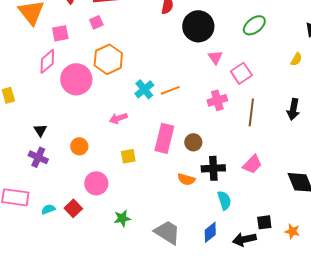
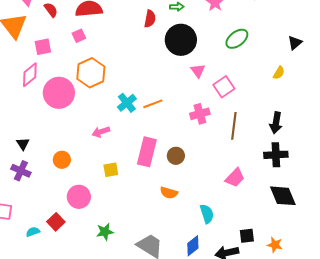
black cross: (213, 168) -> (276, 155), moved
cyan semicircle: (48, 209) -> (33, 232), moved

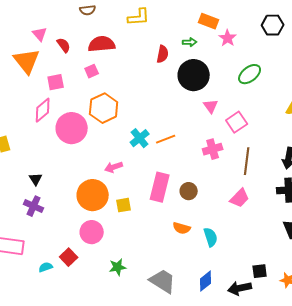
orange circle: (62, 160) -> (93, 195), moved, size x1.8
pink trapezoid: (235, 178) -> (240, 198), moved
cyan semicircle: (207, 214) -> (211, 237), moved

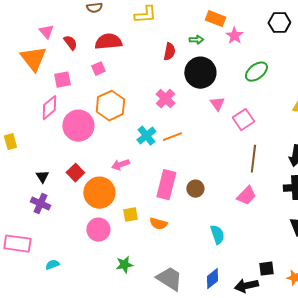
pink cross: (213, 149) -> (165, 99), moved, turned -30
yellow square: (124, 205) -> (130, 215), moved
orange semicircle: (182, 228) -> (158, 224), moved
red square: (69, 257) -> (75, 173), moved

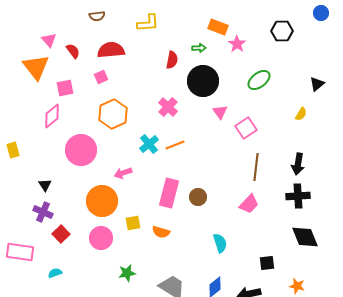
pink circle: (78, 126) -> (81, 150), moved
red square: (75, 173) -> (61, 234), moved
black square: (266, 269) -> (267, 263), moved

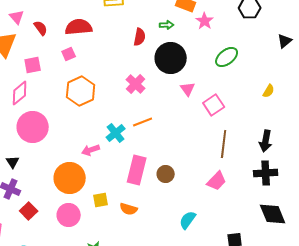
black triangle: (317, 84) -> (285, 41), moved
cyan cross: (149, 144) -> (116, 133), moved
pink circle: (81, 150) -> (33, 127), moved
cyan semicircle: (220, 243) -> (188, 220), turned -126

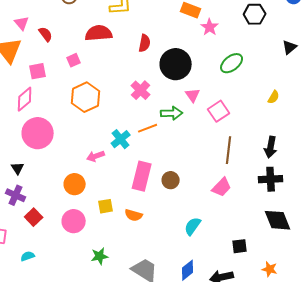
green arrow: (167, 25) -> (172, 113), moved, size x1.5
red semicircle: (79, 27) -> (99, 33), moved
orange circle: (70, 178) -> (75, 184), size x0.7

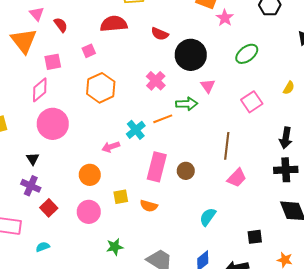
red semicircle: (145, 43) -> (160, 34), turned 102
pink square: (219, 111) -> (252, 102), moved
brown line: (229, 150) -> (227, 146), moved

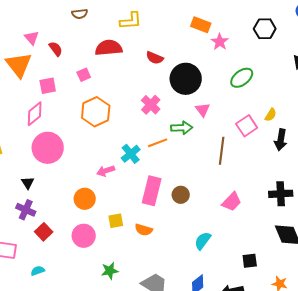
yellow semicircle: (289, 88) -> (271, 115), moved
black arrow: (286, 138) -> (281, 140), moved
brown line: (227, 146) -> (222, 151), moved

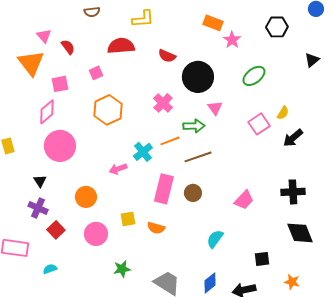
black arrow: (281, 140) -> (293, 138), turned 40
brown line: (222, 151) -> (198, 157), moved, turned 64
orange circle: (85, 199) -> (86, 197), moved

